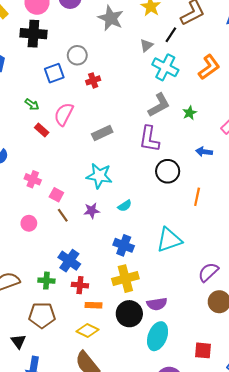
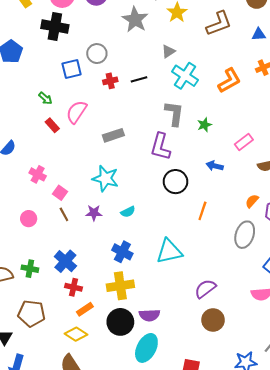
black line: (171, 35) -> (139, 79), moved, turned 35
gray L-shape: (159, 105) -> (174, 113), turned -60
green cross: (46, 281) -> (30, 269), moved
orange rectangle: (93, 305) -> (85, 309), turned -42

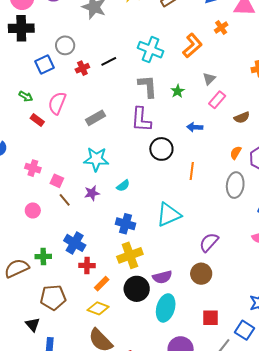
gray triangle: (168, 51) -> (209, 79), moved
brown circle: (213, 320) -> (201, 274), moved

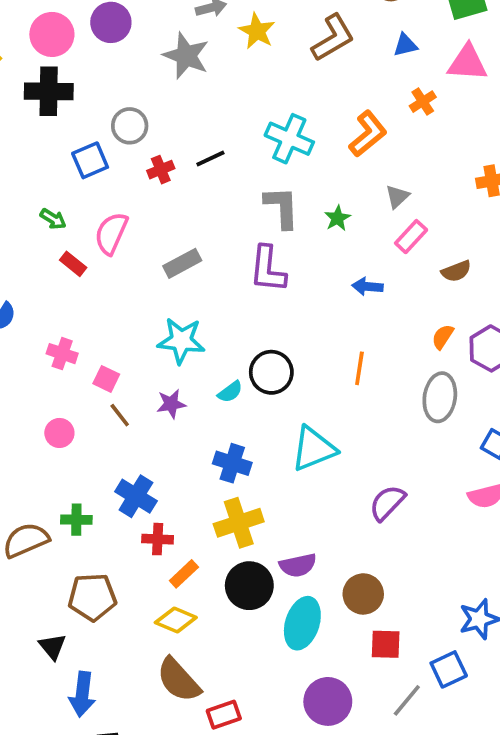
black circle: (161, 149) -> (271, 372), moved
brown circle: (201, 274) -> (363, 594), moved
blue square: (244, 330) -> (449, 669), turned 30

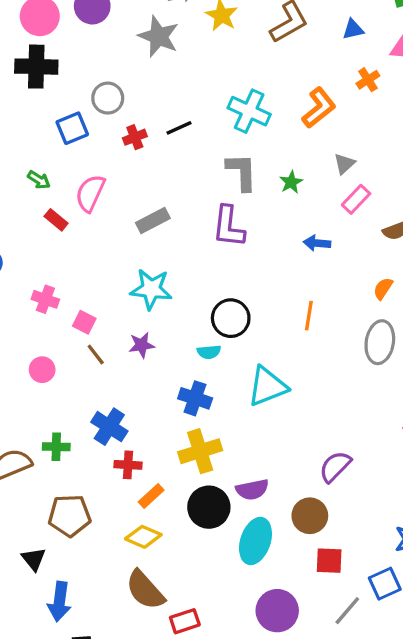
cyan semicircle: (230, 392) -> (209, 352), moved, turned 30
purple semicircle: (387, 503) -> (335, 467), moved

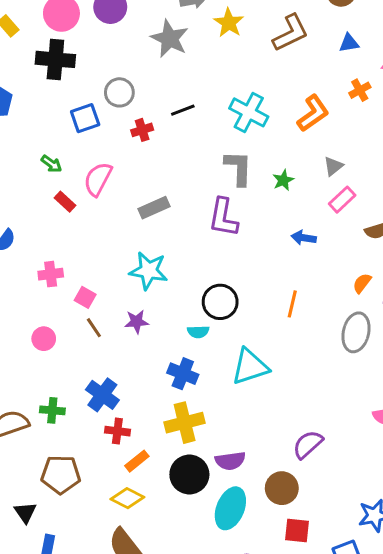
black line: (179, 128) -> (183, 110), moved
pink cross: (45, 299) -> (51, 274), turned -30

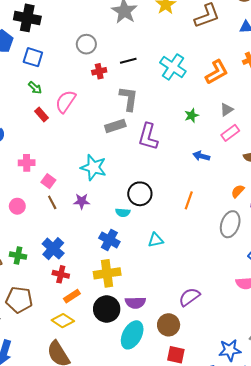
black cross: (55, 59) -> (27, 18), moved
blue square: (85, 118) -> (33, 57), moved, turned 30
gray L-shape: (238, 168) -> (129, 99), moved
gray rectangle: (154, 208) -> (115, 126), moved
cyan triangle: (250, 367) -> (156, 240), size x0.6

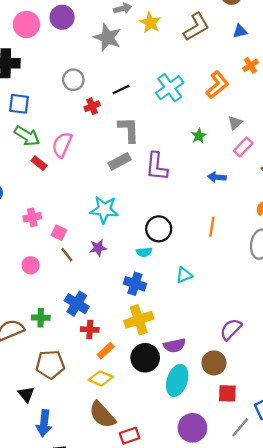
cyan cross: (173, 67) -> (170, 88), turned 30
green arrow: (35, 88) -> (27, 136), size x1.6

